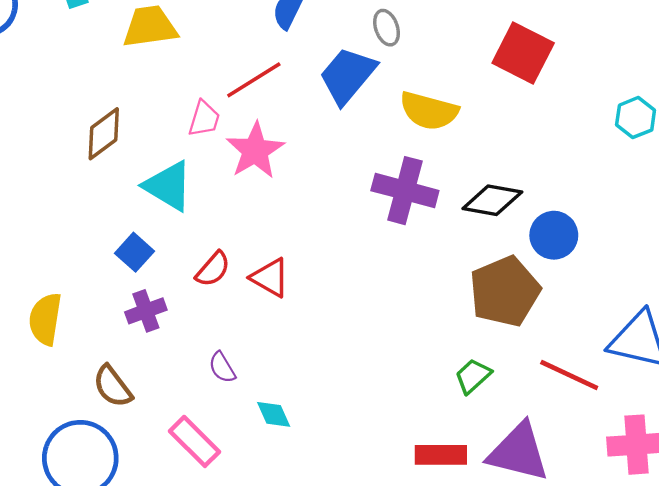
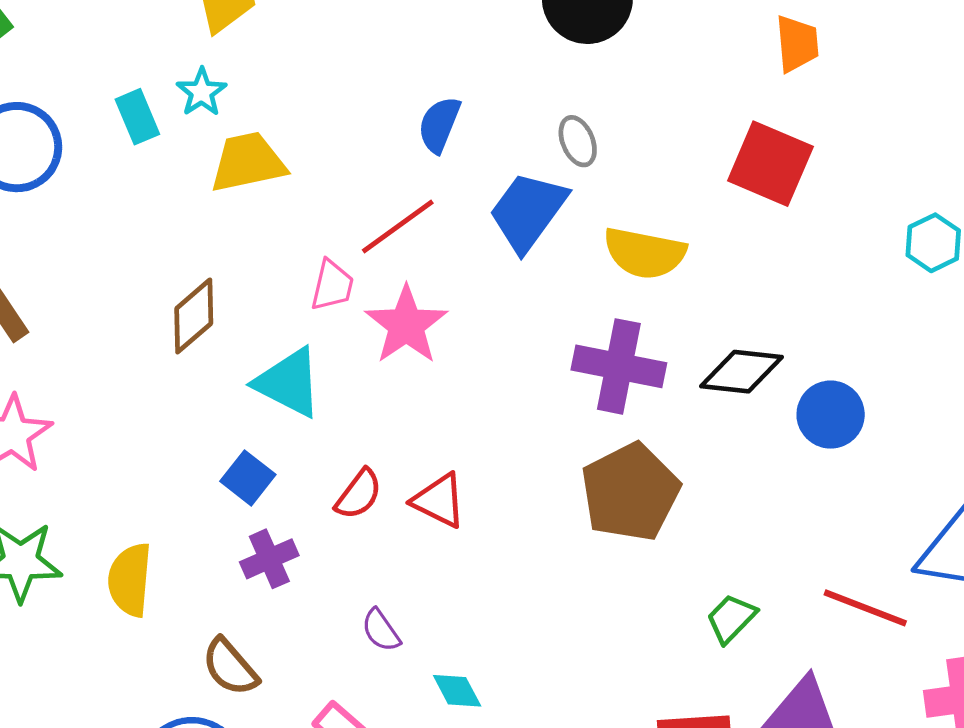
brown pentagon: (505, 291) -> (630, 492), moved

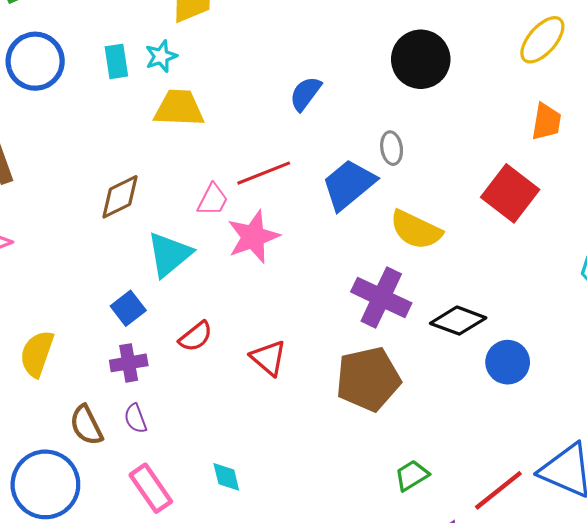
blue semicircle: (439, 125) -> (305, 94), moved
cyan triangle: (289, 383) -> (169, 254), turned 39
red triangle: (439, 501) -> (269, 358), moved
red line: (865, 608) -> (498, 490), turned -74
purple semicircle: (381, 630) -> (135, 418), moved

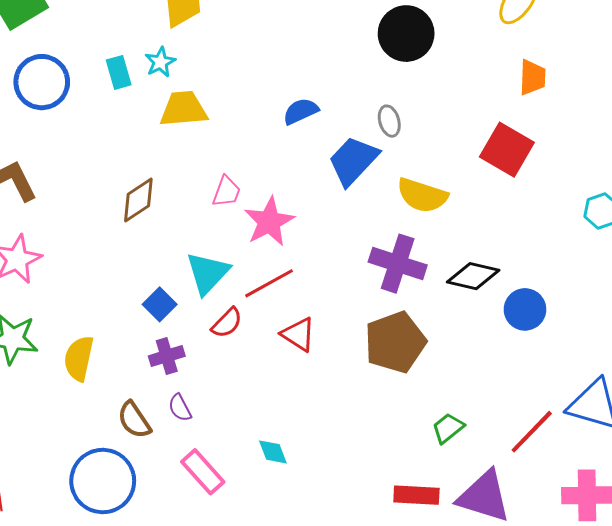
blue semicircle: (305, 94) -> (301, 111), moved, turned 36
red line: (264, 173) -> (269, 283), moved
cyan triangle: (169, 254) -> (208, 273), moved

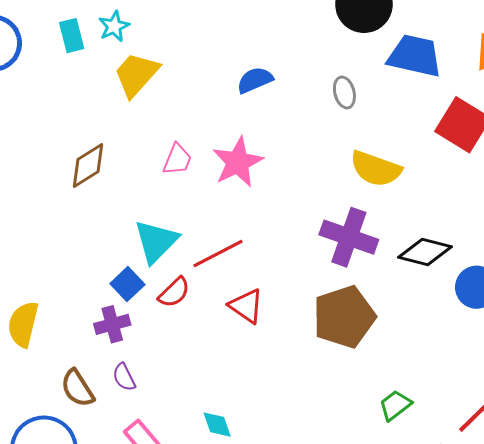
yellow trapezoid: (184, 109) -> (136, 74), turned -45
blue trapezoid: (353, 161) -> (415, 56), moved, turned 58
pink star: (269, 222) -> (238, 162), moved
blue square: (160, 304) -> (127, 284), moved

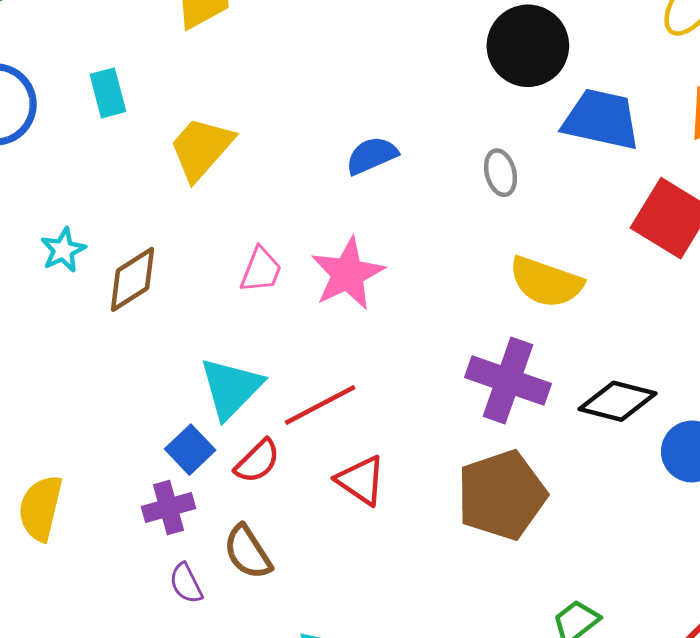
cyan star: (114, 26) -> (63, 250), moved
brown semicircle: (77, 388) -> (248, 552), moved

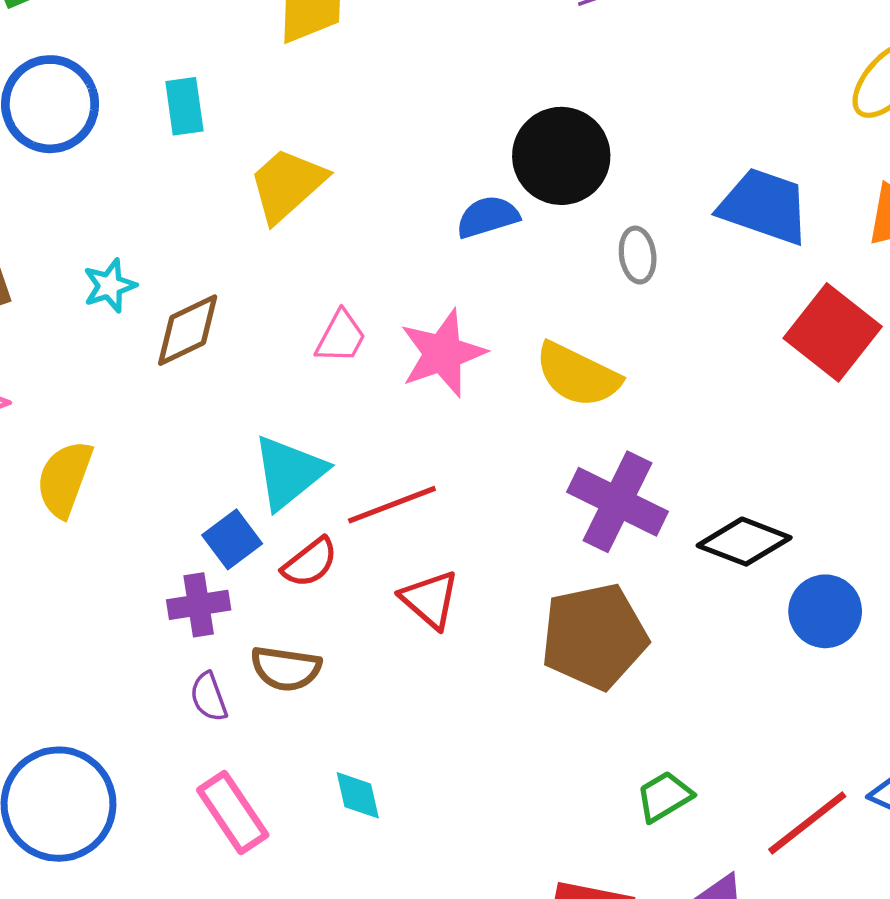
black circle: (528, 46) -> (561, 156), moved
yellow semicircle: (546, 282) -> (578, 375), moved
yellow semicircle: (40, 508) -> (64, 479), moved
brown semicircle: (248, 552) -> (286, 669), turned -56

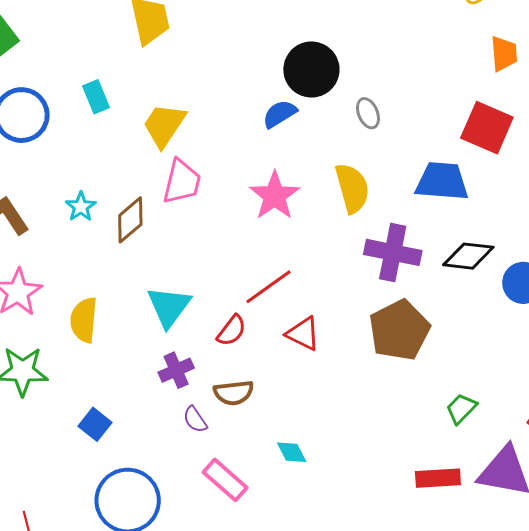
blue trapezoid: (764, 206) -> (442, 181), moved
pink trapezoid: (341, 337) -> (182, 182), moved, size x1.4
yellow semicircle: (578, 375) -> (352, 188), turned -117
cyan triangle: (289, 472) -> (169, 307), moved
blue square: (232, 539) -> (95, 424), moved

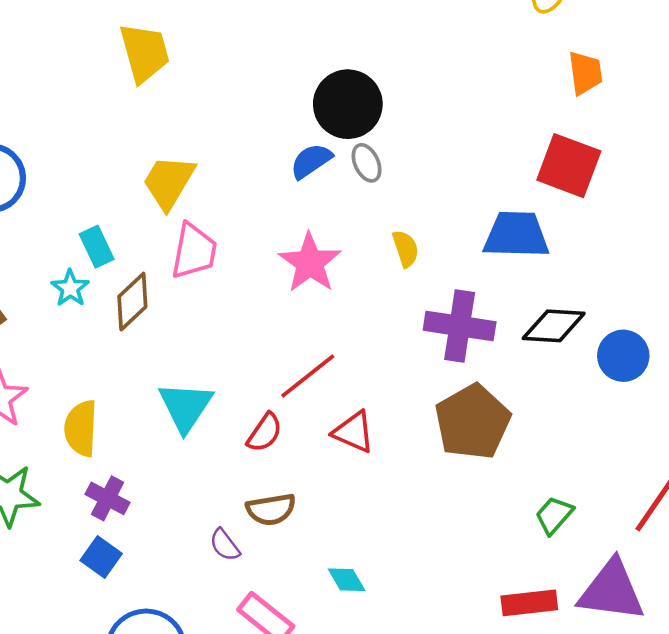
cyan rectangle: (96, 97) -> (97, 247), moved
gray ellipse: (368, 113) -> (367, 163), moved
yellow semicircle: (352, 188) -> (406, 249), size x0.6
purple cross: (176, 370) -> (108, 498), moved, turned -36

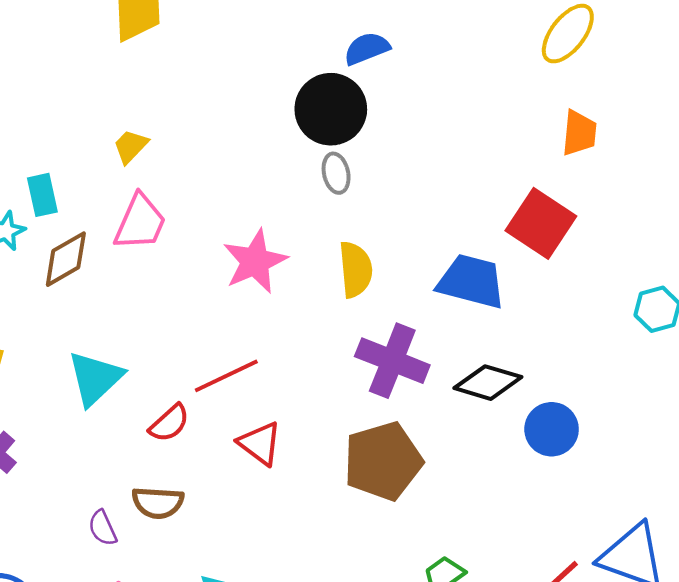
blue semicircle: (311, 161) -> (367, 49), moved
yellow trapezoid: (169, 182) -> (131, 146), size x0.6
yellow semicircle: (406, 249) -> (356, 269), size x1.4

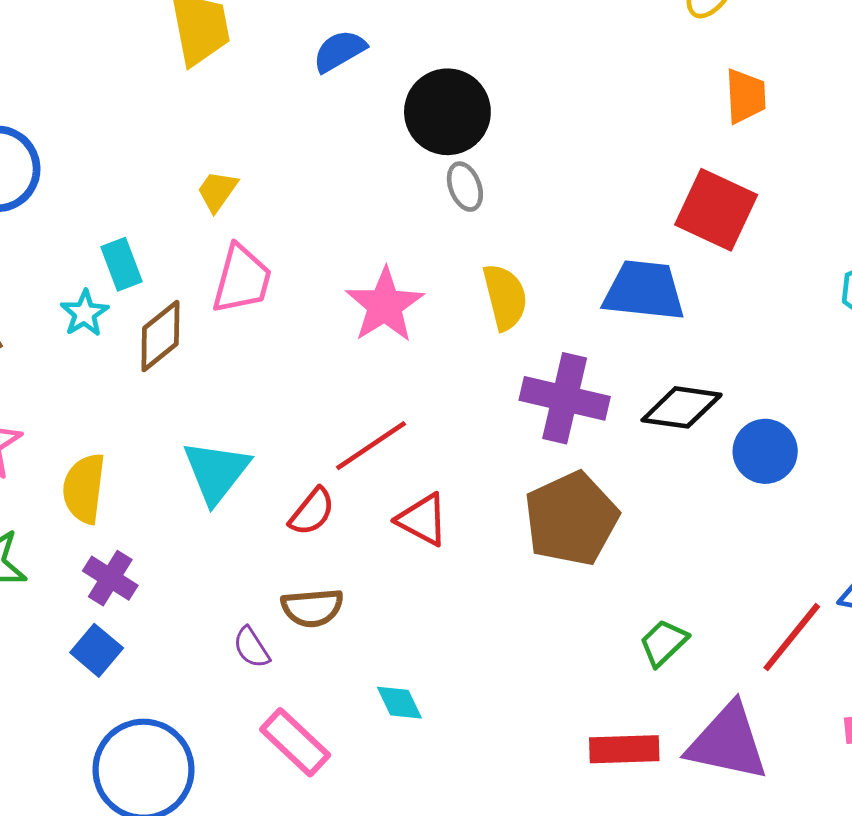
blue semicircle: (367, 49) -> (339, 51), moved

